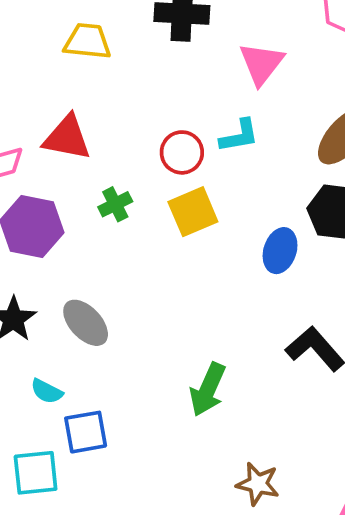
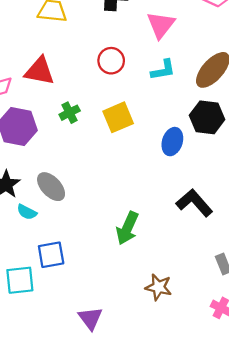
cyan L-shape: (239, 136) -> (163, 70), moved
red circle: (182, 152) -> (111, 61), moved
cyan semicircle: (47, 391) -> (27, 212), moved

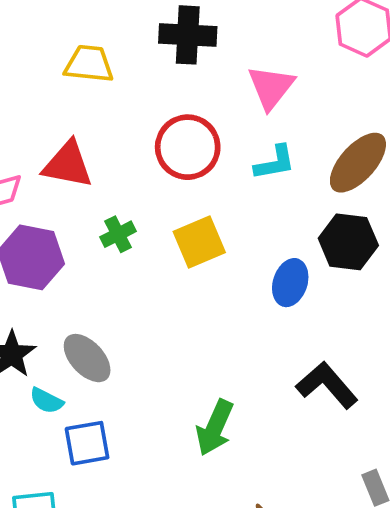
red circle: (111, 61) -> (188, 147), size x1.4
blue square: (51, 255) -> (87, 443), moved

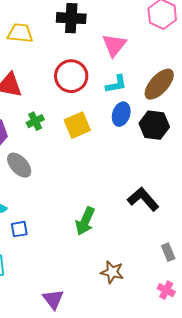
blue ellipse: (290, 283) -> (121, 114), moved
gray ellipse: (87, 358) -> (19, 165), moved
blue square: (87, 443) -> (19, 229), size x0.7

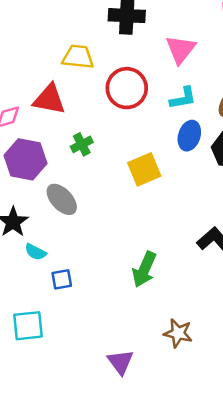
yellow trapezoid: (20, 33) -> (78, 57), moved
yellow square: (77, 125) -> (144, 169), moved
purple triangle: (53, 299) -> (121, 362), moved

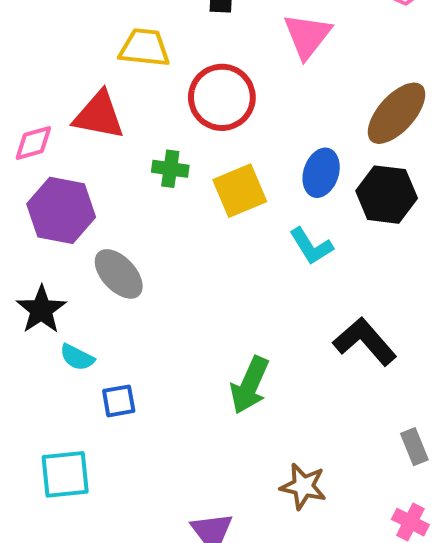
cyan L-shape: (183, 98) -> (311, 246), moved, turned 68
green cross: (82, 144) -> (170, 169), moved, turned 35
yellow square: (144, 169) -> (240, 191), moved

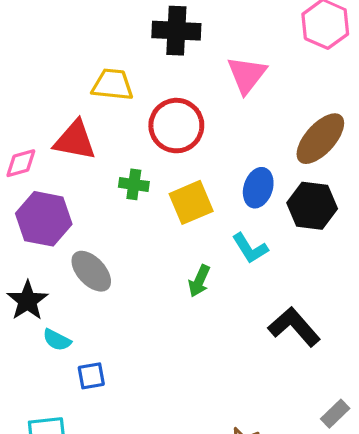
green arrow: (250, 385) -> (199, 281), moved, size x0.7
gray rectangle: (414, 447) -> (335, 414), turned 68

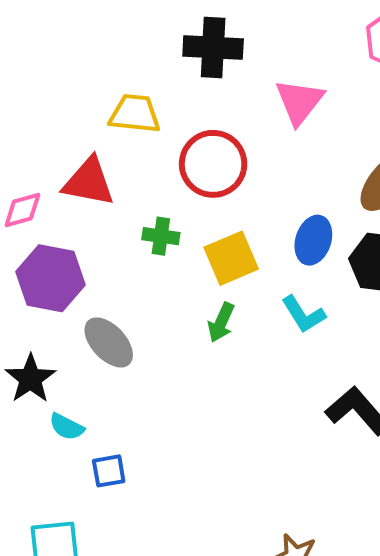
green arrow: (199, 281) -> (221, 322), moved

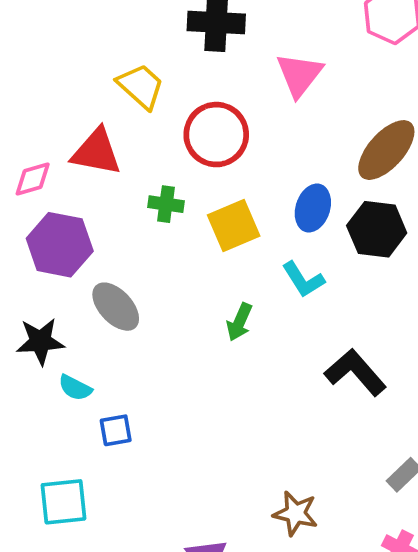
yellow trapezoid: (135, 114) -> (141, 86), turned 36
green arrow: (221, 322) -> (239, 322), moved
black star: (30, 379) -> (40, 341), turned 30

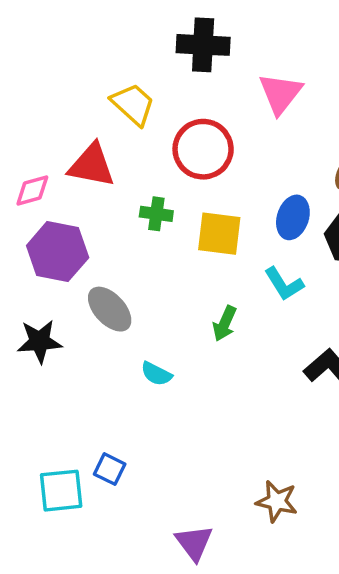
yellow square: (234, 225) -> (219, 234), turned 30
cyan semicircle: (75, 388) -> (156, 374), moved
blue square: (116, 430) -> (110, 469), moved, turned 36

